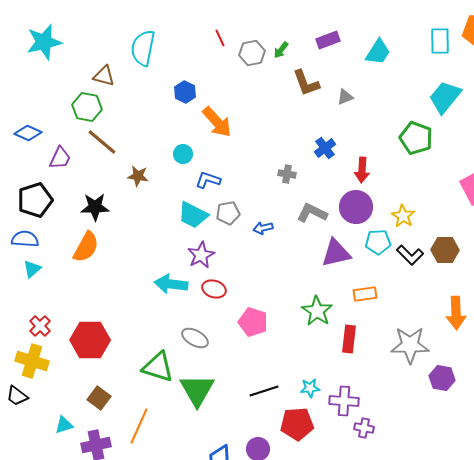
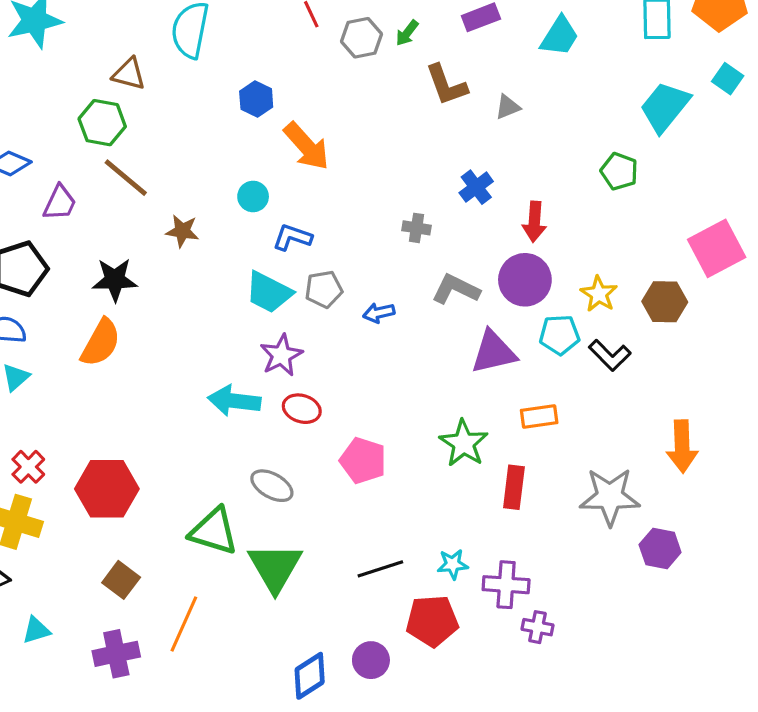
green pentagon: (416, 138) -> (619, 171), size x0.7
brown hexagon: (445, 250) -> (665, 302), moved
cyan triangle: (64, 425) -> (36, 630), moved

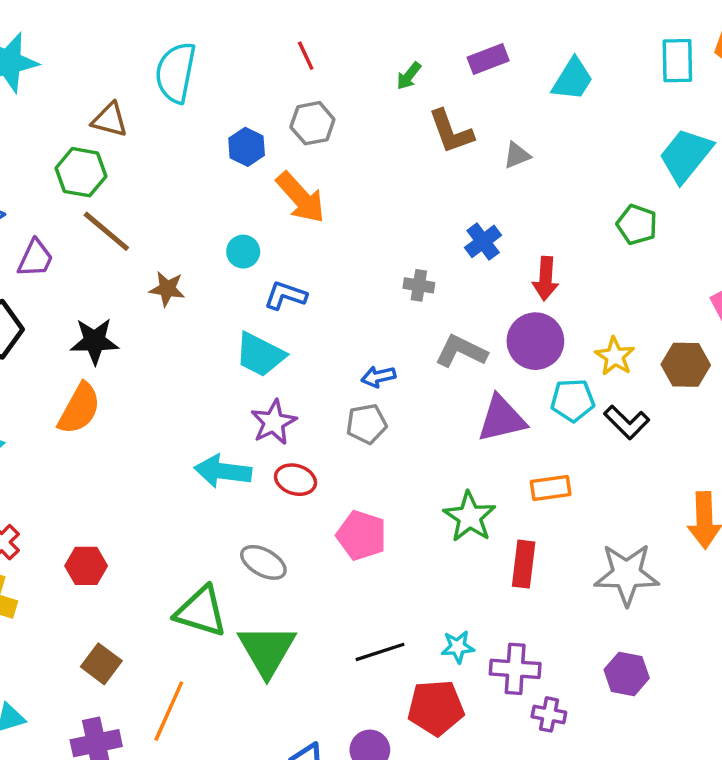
gray hexagon: (361, 38) -> (312, 123), moved
gray pentagon: (324, 289) -> (366, 424), moved
red hexagon: (107, 489) -> (86, 566), size x0.6
purple hexagon: (660, 549) -> (627, 674), moved

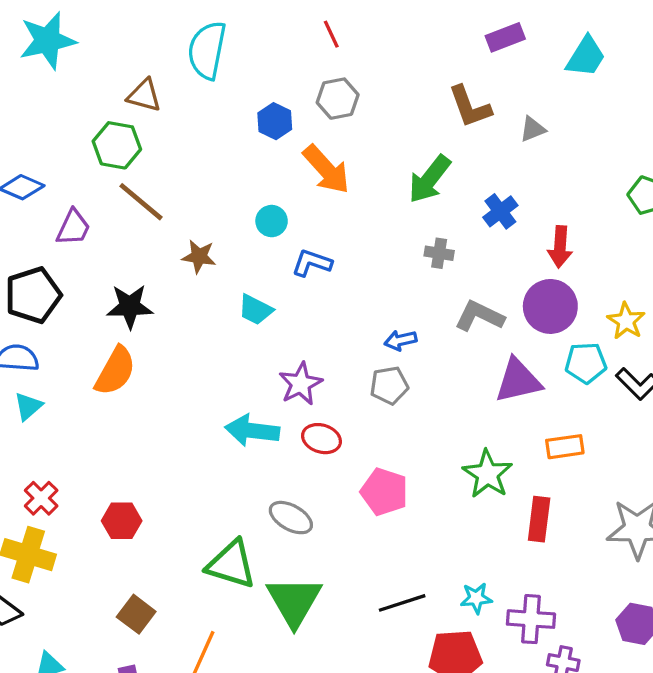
green arrow: (409, 76) -> (429, 179), moved, size x1.8
cyan trapezoid: (260, 355) -> (255, 310), moved, size x0.7

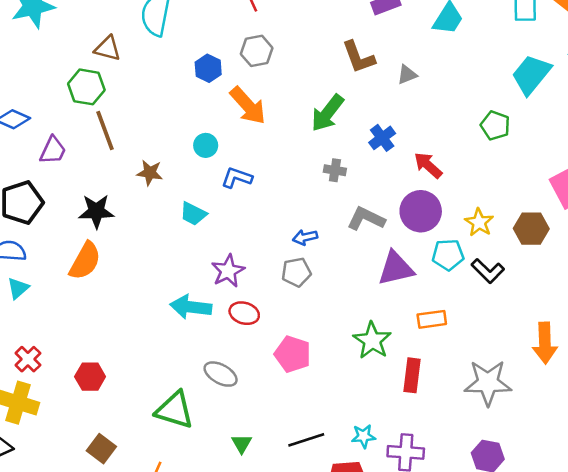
brown line: (141, 202) -> (105, 130), turned 30
red arrow: (560, 247) -> (428, 165), turned 128
green triangle: (294, 601) -> (242, 444), moved, size x0.5

